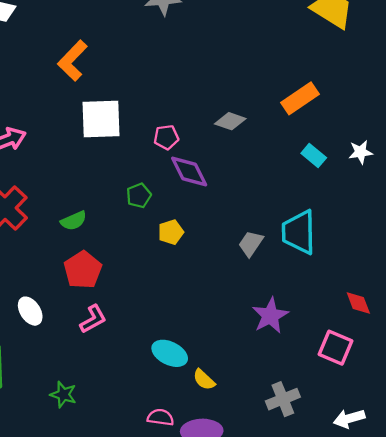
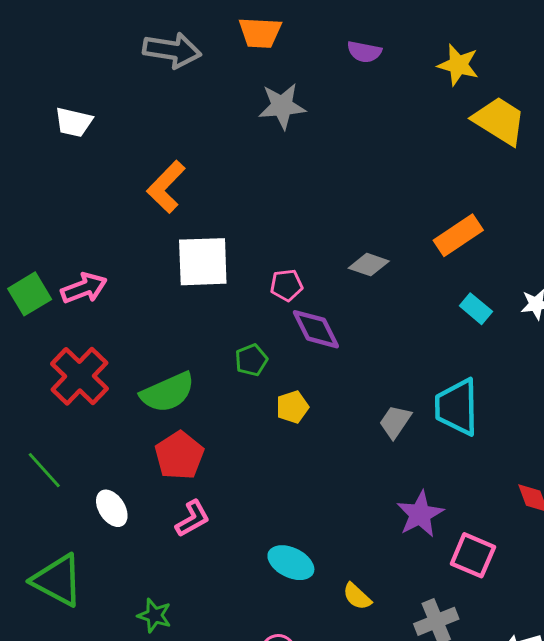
green semicircle: (74, 221) -> (168, 392), size x1.6
pink square: (335, 348) -> (473, 555), moved
yellow semicircle: (204, 380) -> (357, 596), moved

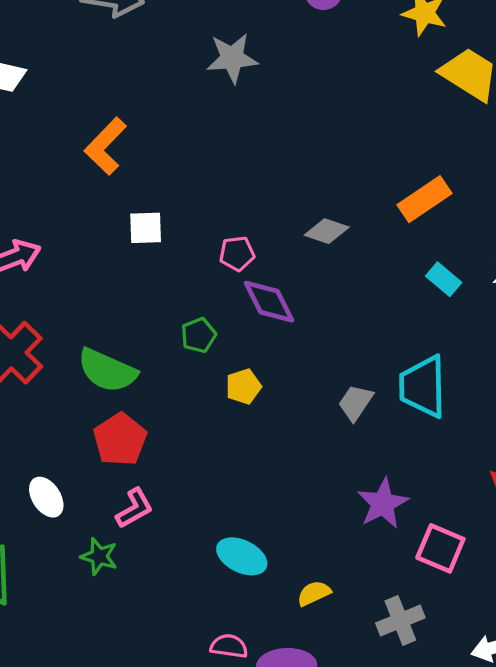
white square: (203, 262) -> (146, 228), size x0.6
green semicircle: (168, 392) -> (107, 371), turned 48
yellow semicircle: (357, 596) -> (314, 593), turned 112
green star: (154, 615) -> (99, 556), moved

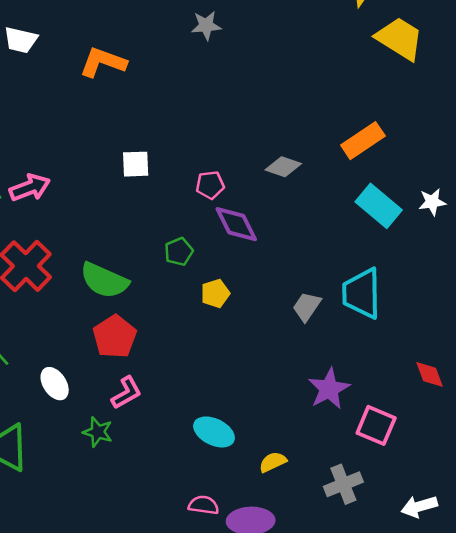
gray star: (232, 58) -> (206, 26), size x0.7
orange L-shape: (106, 146) -> (103, 62), moved, turned 66
cyan rectangle: (444, 279) -> (379, 206), size x1.6

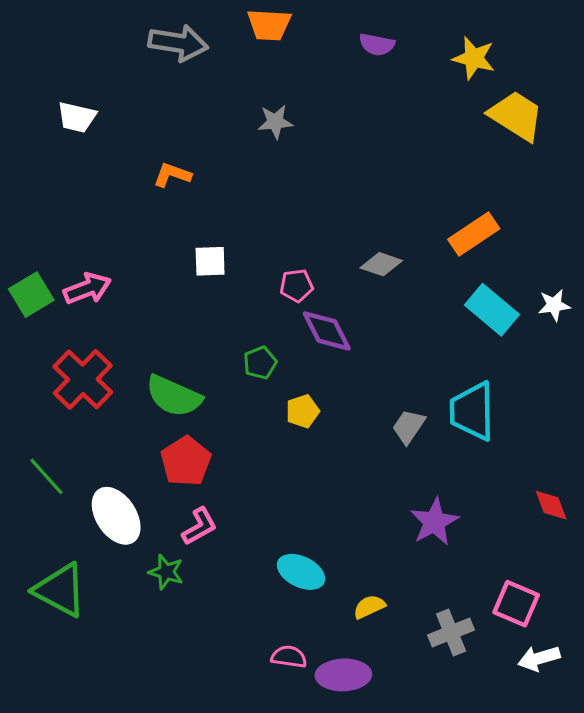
gray star: (206, 26) -> (275, 122), moved
orange L-shape: (103, 62) -> (172, 175), moved, size x0.7
white ellipse: (55, 384) -> (116, 516), size x1.5
pink square: (376, 425) -> (516, 604), moved

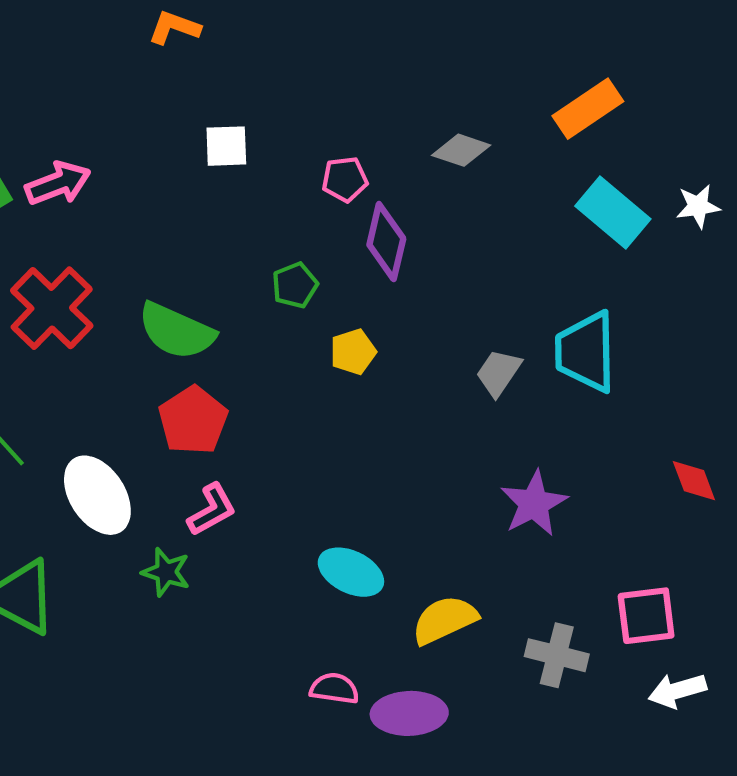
purple diamond: (327, 331) -> (386, 242), turned 40
pink square: (516, 604) -> (646, 616), turned -30
yellow semicircle: (369, 607) -> (445, 620), size x1.5
gray cross: (451, 632) -> (557, 655), turned 36

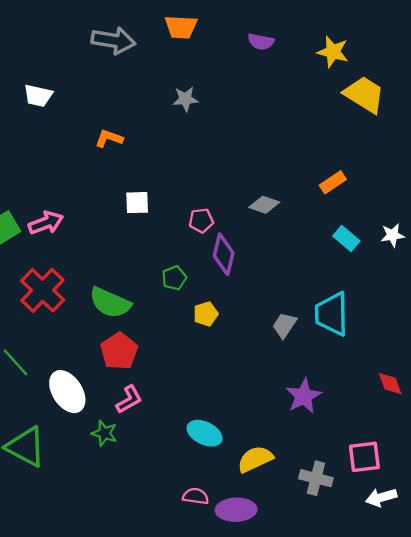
orange rectangle: (588, 109) -> (333, 182), size x0.7
cyan rectangle: (613, 213) -> (346, 239), size x0.7

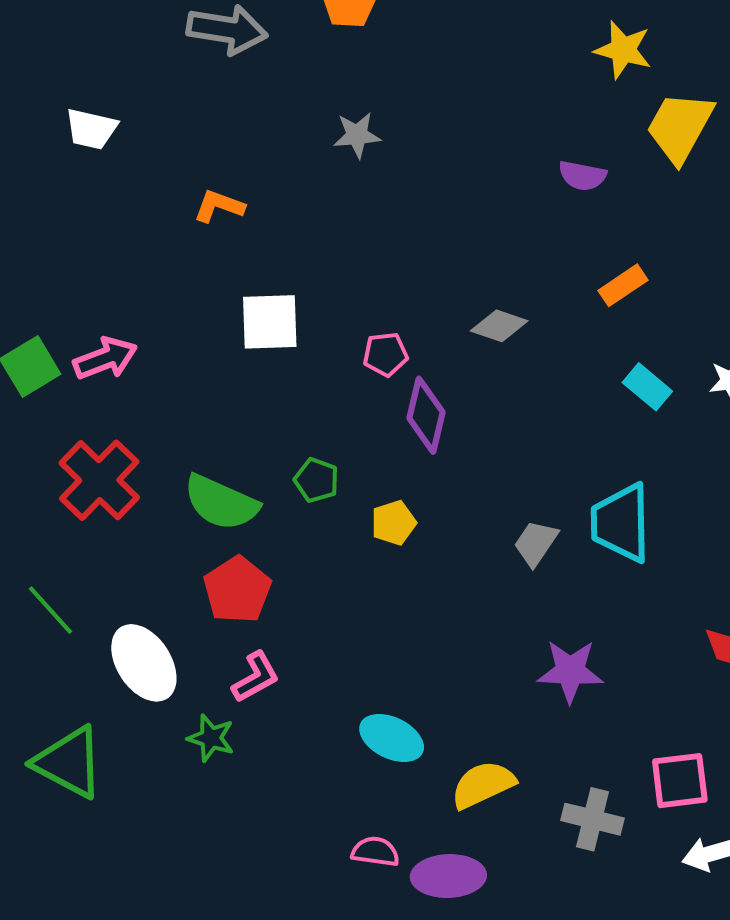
purple semicircle: (261, 42) -> (582, 176), moved
yellow trapezoid: (364, 95) -> (680, 127), turned -93
white square: (137, 203) -> (270, 322), size x1.4
green pentagon: (174, 278) -> (316, 480), moved, turned -30
purple star: (304, 396) -> (570, 671), turned 30

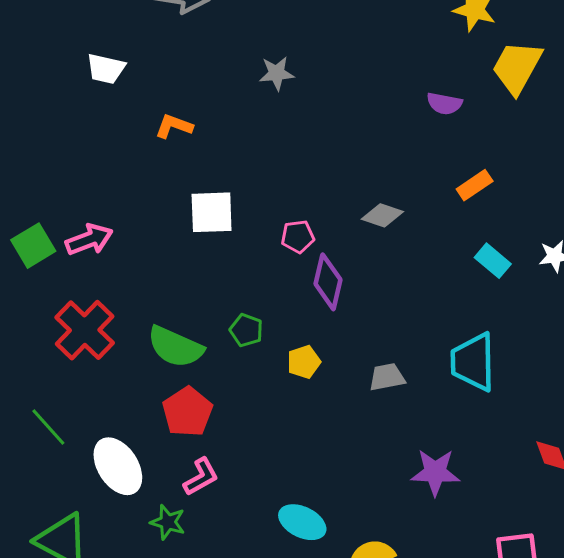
white trapezoid: (91, 129) -> (106, 69), moved
gray trapezoid: (536, 543) -> (387, 377), moved, turned 45

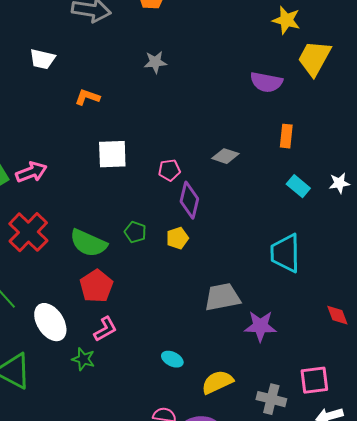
purple semicircle: (444, 103) -> (266, 82), size x1.4
orange rectangle: (475, 185) -> (286, 136), turned -50
yellow pentagon: (304, 362) -> (177, 238), moved
gray trapezoid: (387, 377) -> (222, 297), moved, size x1.5
cyan ellipse: (302, 522) -> (172, 359), size x0.7

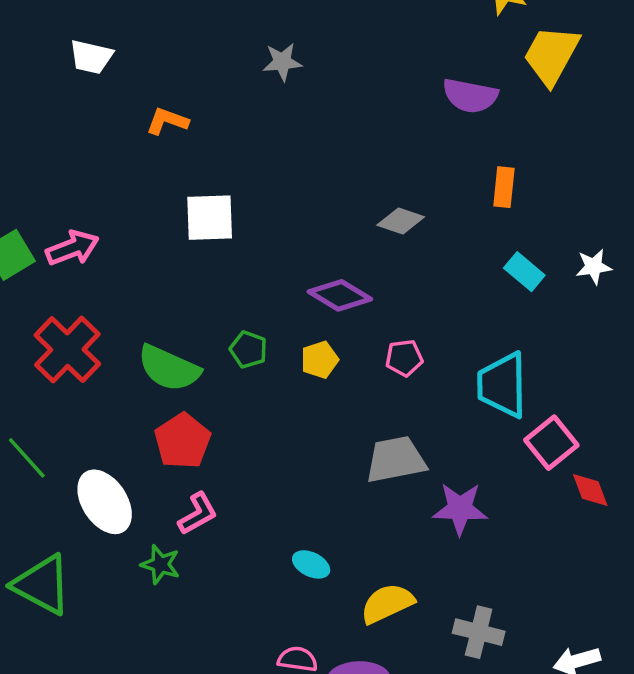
pink pentagon: (169, 170) -> (404, 358), moved
purple diamond: (189, 200) -> (340, 295), turned -72
pink square: (314, 380) -> (551, 443), moved, turned -32

